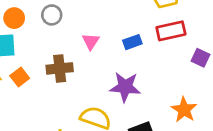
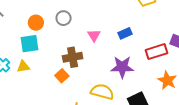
red rectangle: (171, 31) -> (157, 52), moved
orange square: (20, 77) -> (62, 76), moved

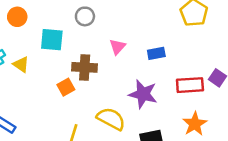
orange circle: (36, 23) -> (17, 17), moved
cyan square: (29, 44) -> (52, 40), moved
yellow triangle: (23, 67) -> (21, 64), turned 32

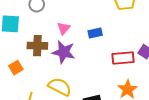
orange square: (66, 87) -> (16, 68), moved
purple star: (143, 94) -> (64, 52), moved

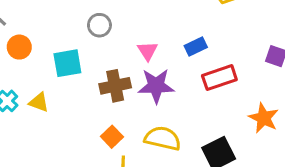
red rectangle: (123, 58) -> (219, 78), moved
orange square: (16, 68) -> (112, 137), moved

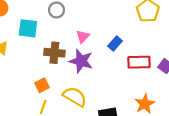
blue rectangle: (196, 47) -> (115, 43), turned -40
red rectangle: (219, 78) -> (139, 62), moved

